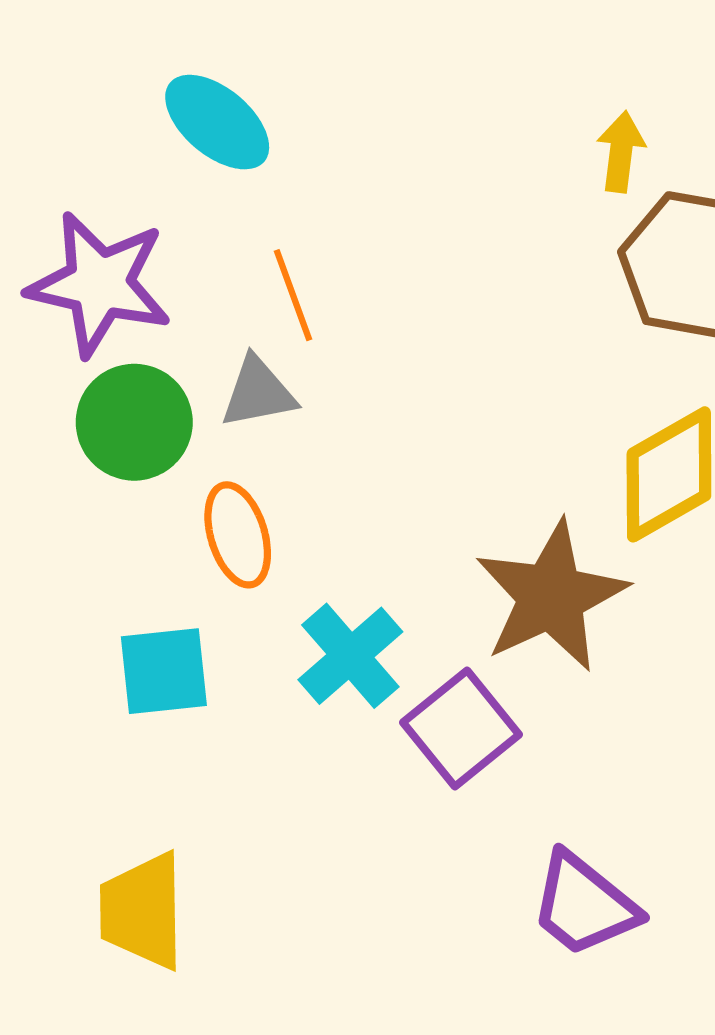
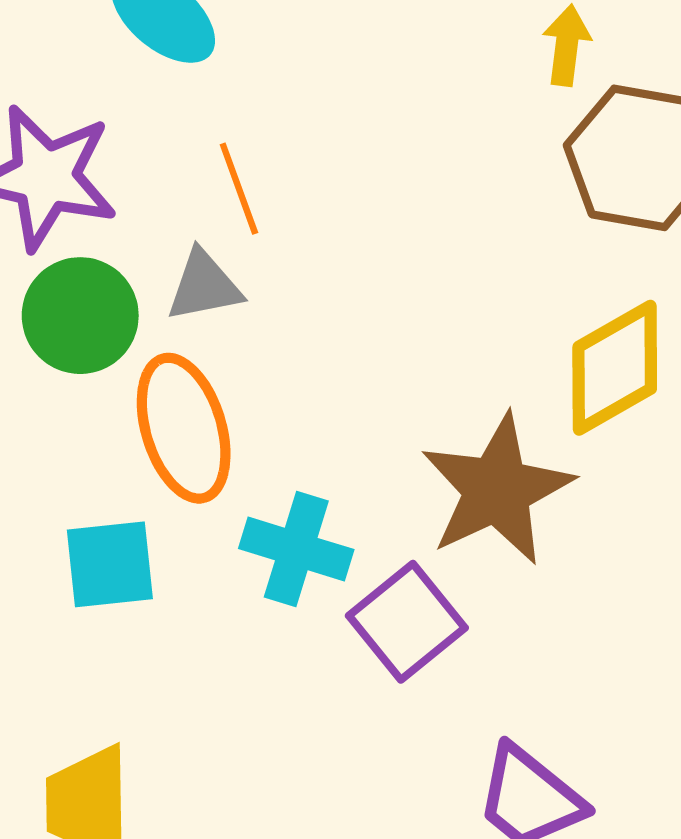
orange ellipse: (238, 535) -> (184, 428), size x1.4
cyan cross: (350, 656) -> (296, 549), turned -32

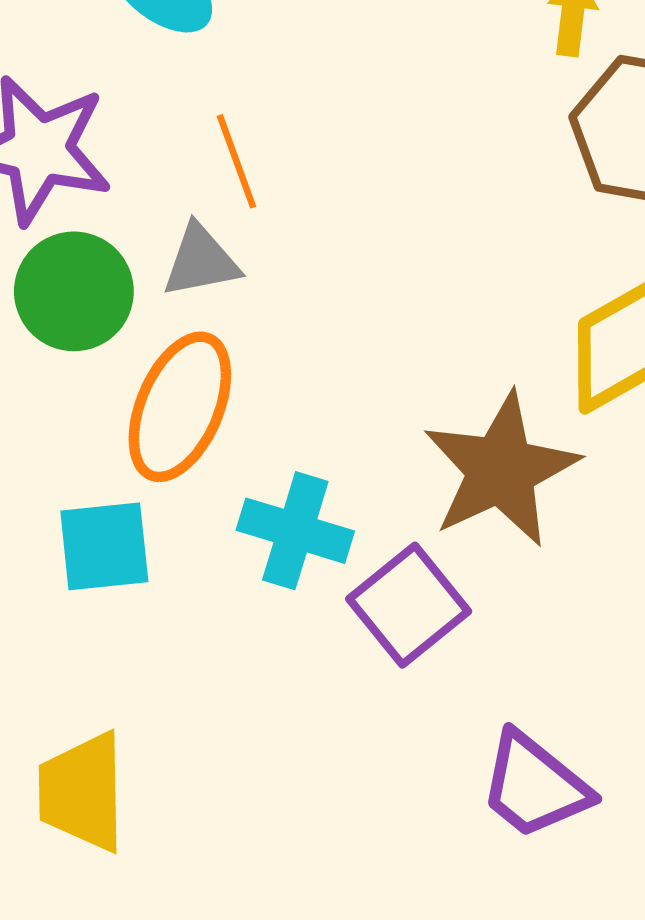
orange ellipse: (184, 428) -> (180, 407), turned 40

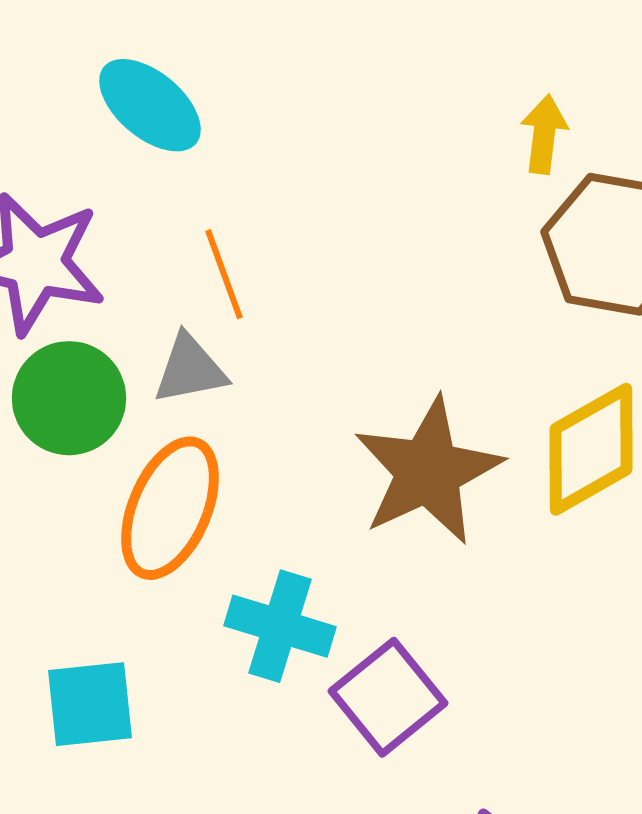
brown star: (501, 470) -> (428, 471), moved
cyan square: (104, 546) -> (90, 704), moved

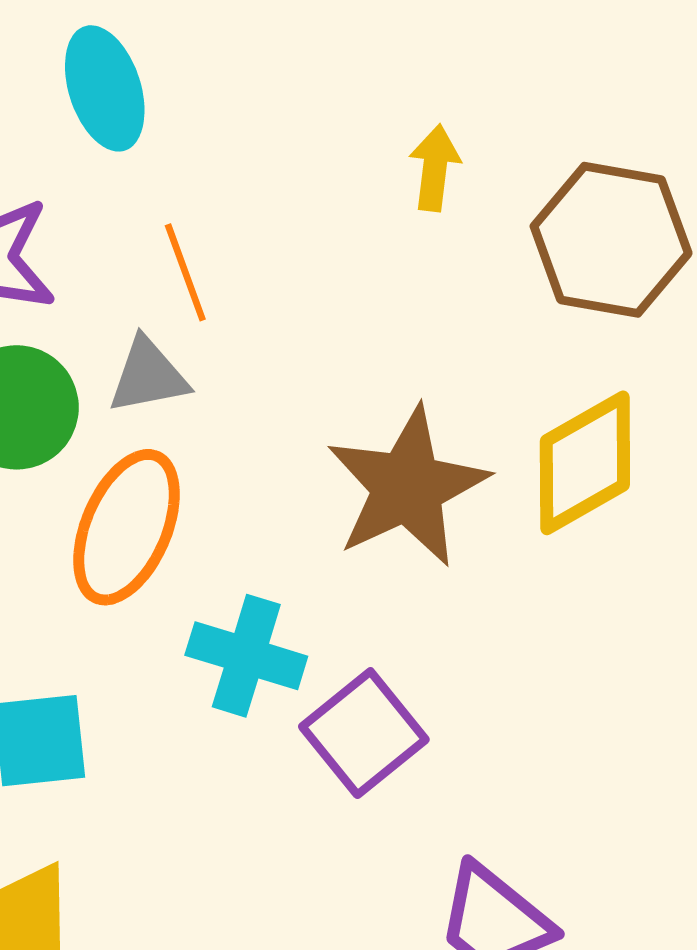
cyan ellipse: (150, 105) -> (105, 88), turned 32
yellow arrow: (544, 134) -> (435, 168), moved

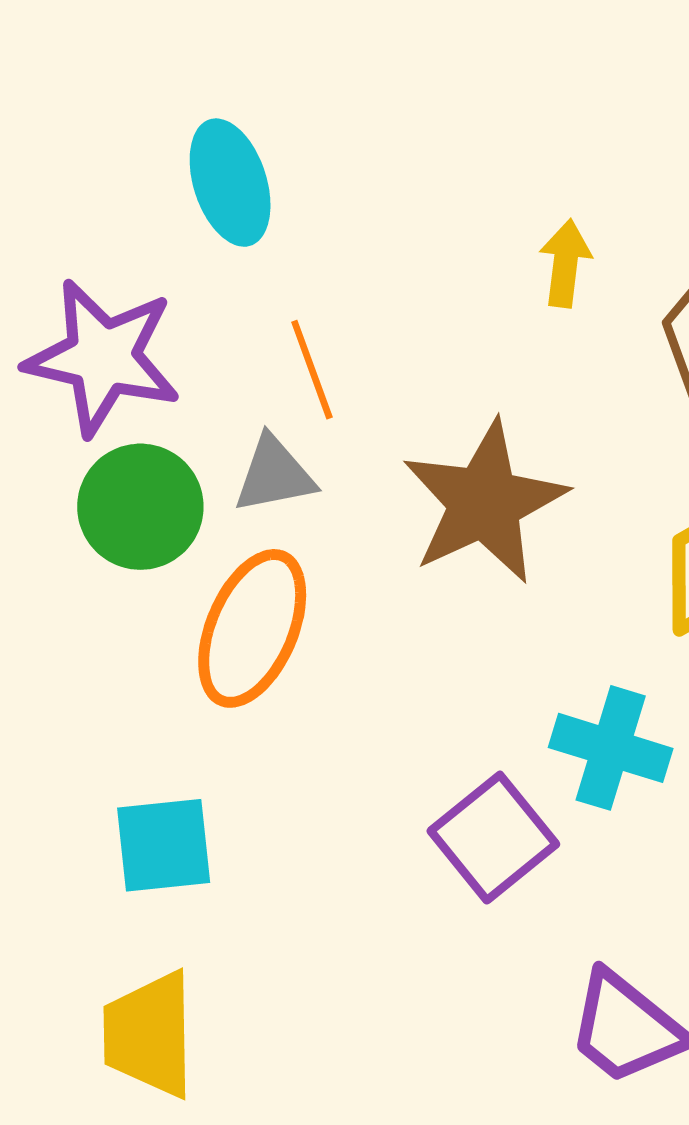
brown star: (407, 487) -> (485, 502), moved
cyan cross: (246, 656) -> (611, 748), moved

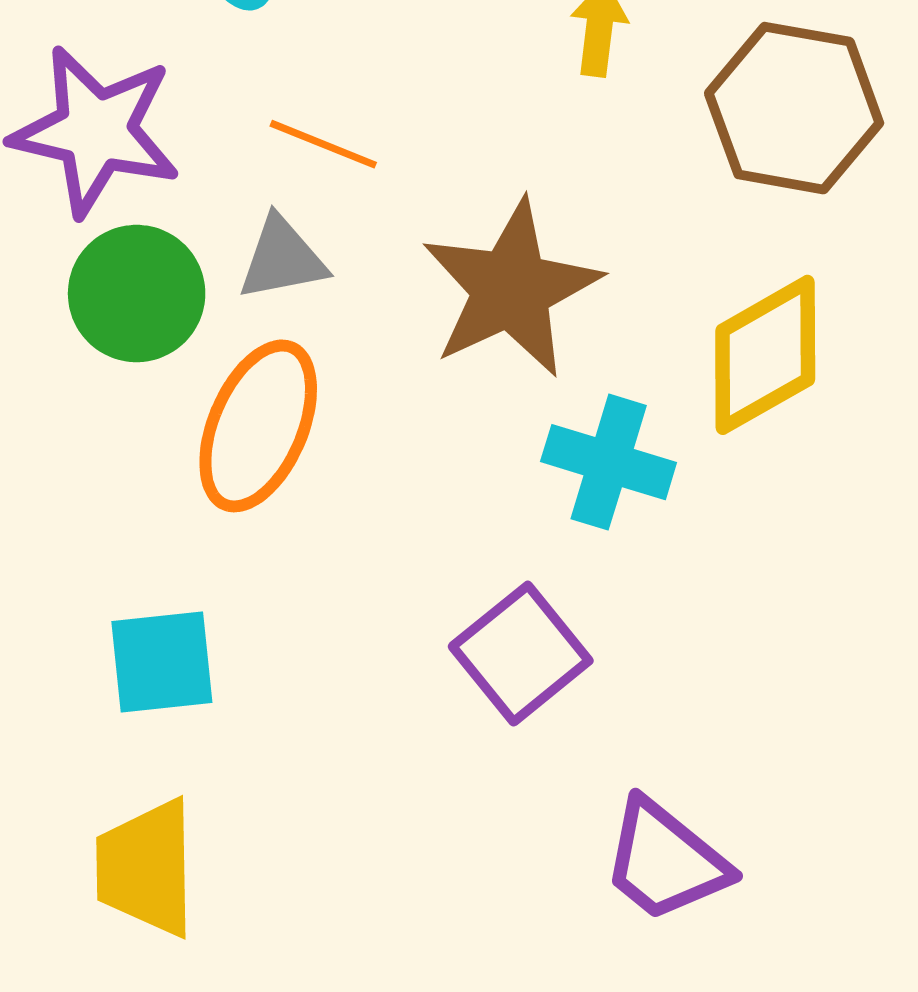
orange line: (312, 370) -> (323, 144), turned -48
cyan cross: (611, 748) -> (609, 462), moved

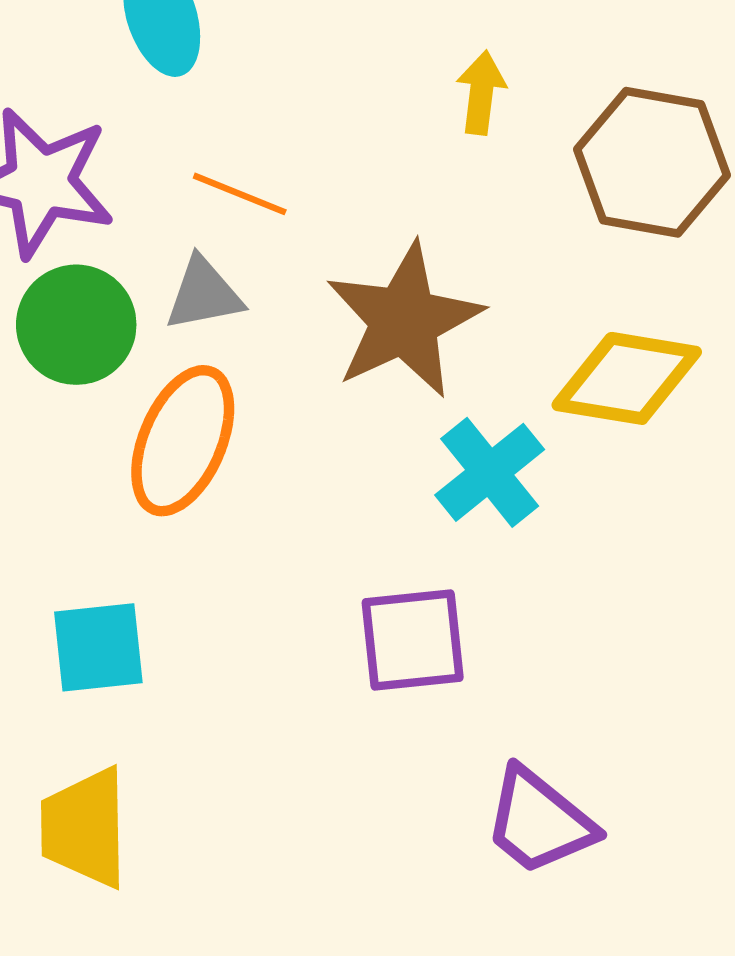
yellow diamond: (765, 355) -> (627, 378), turned 39
cyan cross: (609, 462) -> (490, 472), turned 34
purple square: (521, 654) -> (413, 640), turned 33

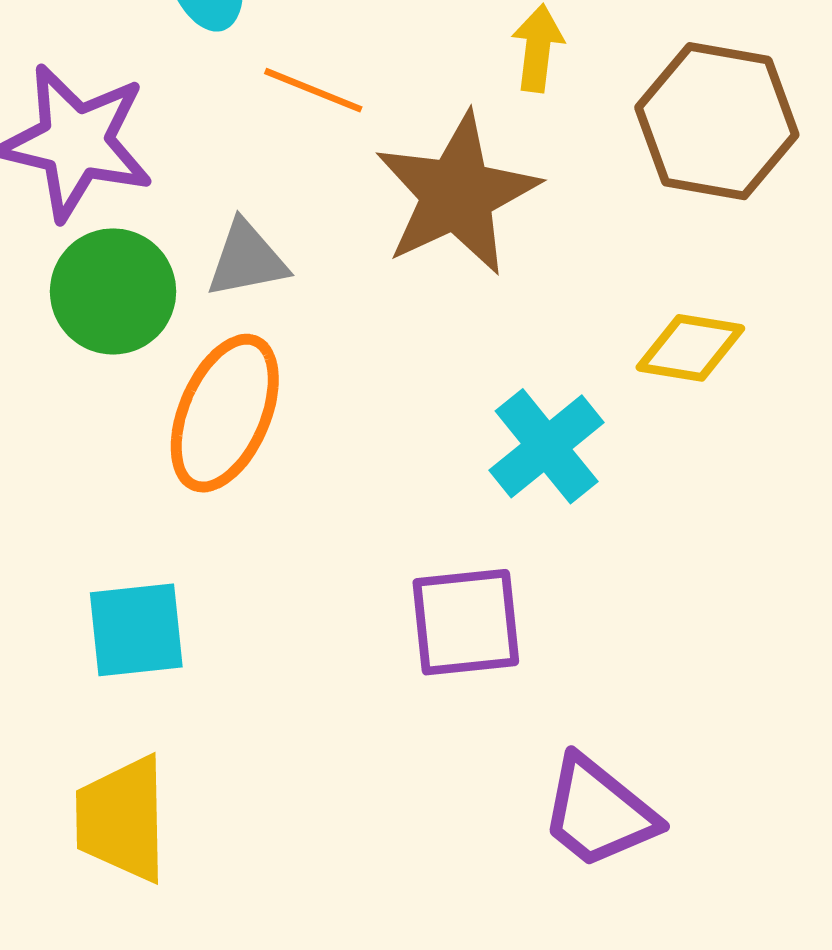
orange line: (240, 194) -> (313, 90), moved
brown star: (404, 320) -> (457, 194), moved
yellow diamond: (627, 378) -> (690, 348), size x0.7

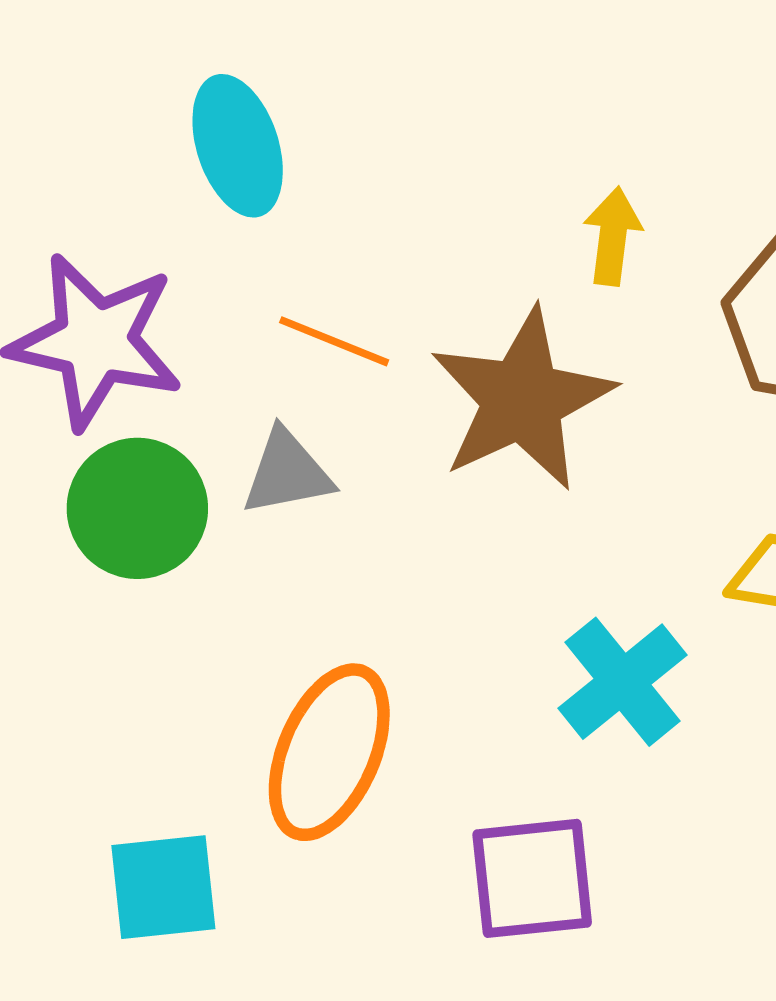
orange line: (313, 90) -> (334, 341), moved
orange ellipse: (225, 413) -> (329, 752), moved

